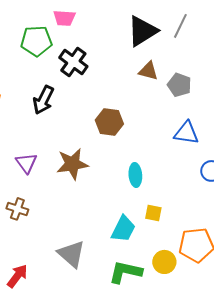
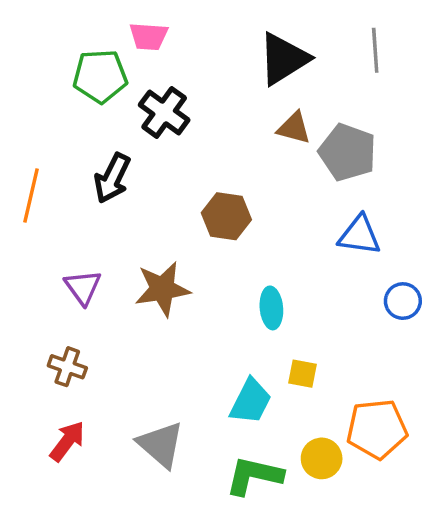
gray line: (180, 26) -> (375, 50), moved, turned -30
gray pentagon: (179, 85) -> (348, 152), size x1.4
red arrow: (17, 276) -> (67, 441), moved

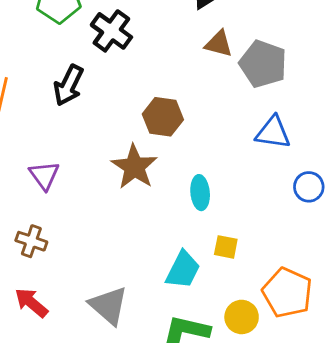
brown star: (162, 289) -> (134, 167), moved, turned -30
orange pentagon: (377, 429) -> (287, 293), turned 30
red arrow: (67, 441) -> (31, 303), turned -87

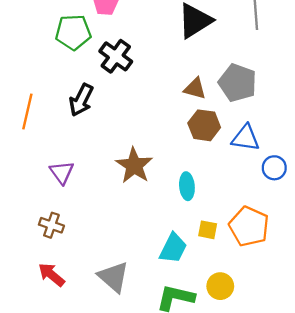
brown triangle: (219, 44) -> (195, 89), moved
brown hexagon: (163, 117) -> (204, 125), moved
blue circle: (309, 187) -> (274, 168), moved
orange pentagon: (287, 293) -> (249, 226), moved

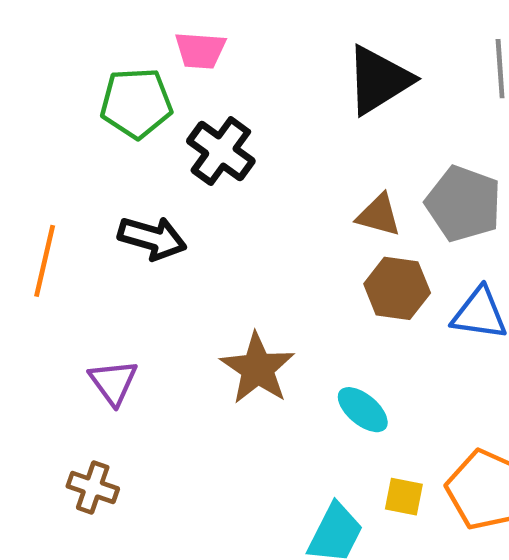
black arrow: (81, 100) -> (152, 238), turned -100
cyan ellipse: (187, 186) -> (363, 410), turned -45

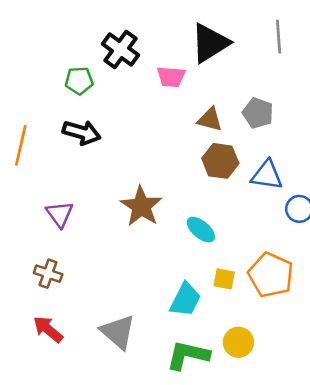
pink trapezoid: (200, 50) -> (171, 77), moved
green pentagon: (136, 103) -> (79, 81), moved, size x0.7
black cross: (221, 151) -> (121, 50), moved
gray pentagon: (463, 204) -> (258, 113), size x0.7

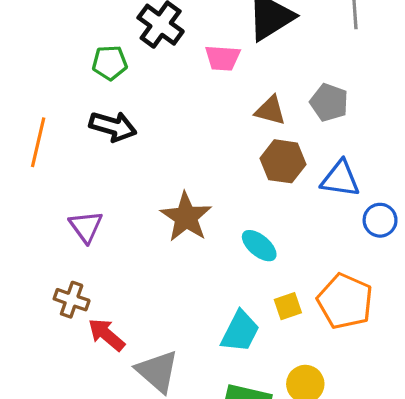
yellow square: (224, 279) -> (288, 306), turned -30
red arrow: (48, 329) -> (107, 335), moved

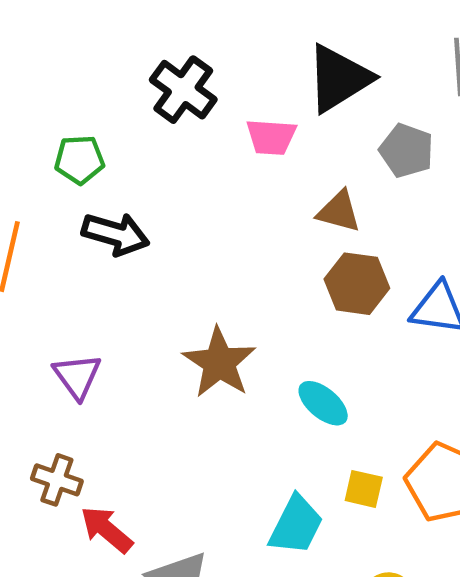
green pentagon: (110, 63) -> (79, 160), moved
gray pentagon: (329, 103) -> (407, 151), moved
yellow square: (288, 306) -> (364, 489), turned 32

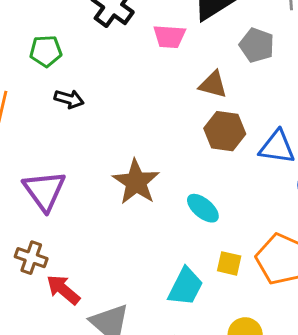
black arrow: (116, 234) -> (69, 99), size x0.7
purple triangle: (77, 376) -> (44, 191), size x1.4

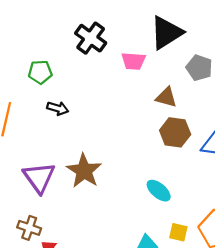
brown star: (136, 182) -> (84, 171), moved

